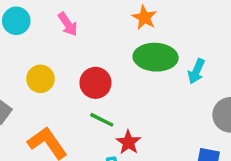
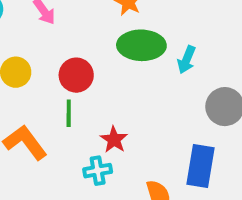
green line: (102, 120) -> (69, 113), moved, turned 65

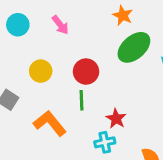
green ellipse: (141, 45) -> (134, 47), turned -40

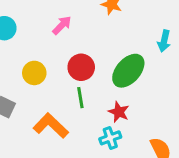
pink arrow: (60, 25) -> (62, 25), moved, turned -90
green ellipse: (134, 47) -> (128, 71), moved

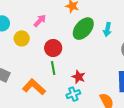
green ellipse: (128, 71) -> (83, 29), moved
yellow circle: (34, 73) -> (22, 38), moved

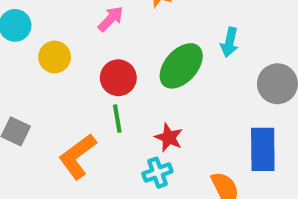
pink arrow: (40, 21) -> (111, 19), moved
green ellipse: (83, 29) -> (181, 66), moved
orange L-shape: (34, 87) -> (78, 156), turned -80

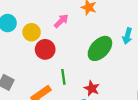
yellow circle: (55, 57) -> (32, 32), moved
red circle: (118, 78) -> (45, 49), moved

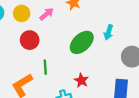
yellow circle: (32, 32) -> (22, 13), moved
red star: (92, 88) -> (81, 80), moved

